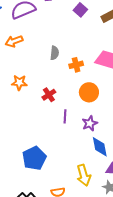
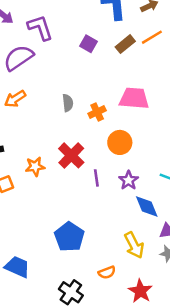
orange star: (19, 83) -> (35, 166), moved
red cross: (49, 95) -> (71, 155), size x1.5

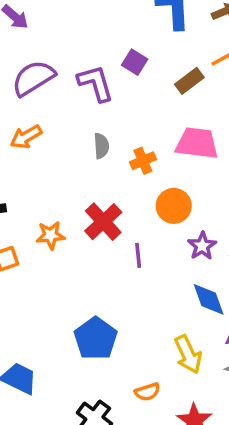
purple L-shape: (40, 28) -> (96, 83), moved
brown rectangle: (125, 44) -> (189, 81), moved
purple star: (129, 180) -> (202, 246), moved

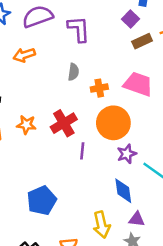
purple square: (135, 62) -> (130, 19), moved
orange circle: (174, 206) -> (113, 123), size x1.4

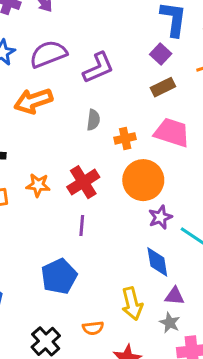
purple L-shape: (79, 29) -> (98, 68), turned 72
brown rectangle: (142, 41) -> (163, 87), moved
orange arrow: (24, 55) -> (33, 101), size x1.4
purple line: (82, 151) -> (82, 225), moved

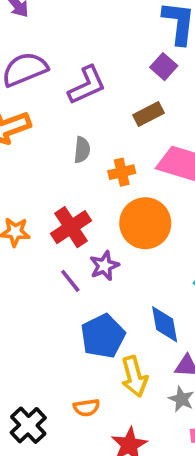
brown rectangle: (163, 87) -> (149, 114), moved
purple star: (160, 217) -> (104, 266), moved
purple line: (82, 225) -> (70, 281), turned -42
blue pentagon: (59, 276) -> (103, 336), moved

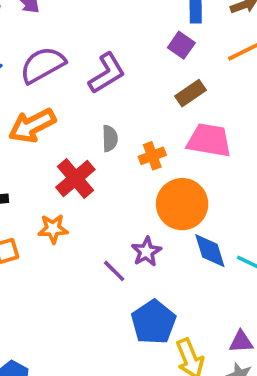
brown rectangle: (149, 114) -> (191, 93), moved
red cross: (71, 227) -> (75, 178), moved
blue diamond: (165, 324) -> (210, 251), moved

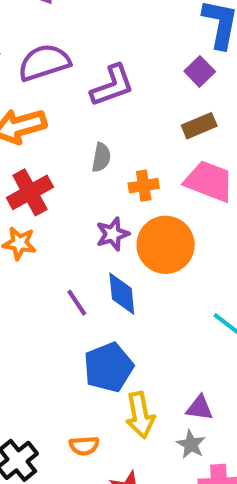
red cross: (75, 178) -> (30, 192), moved
blue diamond: (210, 251) -> (122, 294), moved
purple star: (146, 252) -> (113, 234), moved

